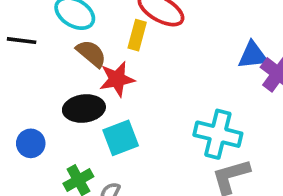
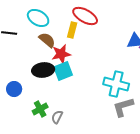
cyan square: (121, 138) -> (63, 71), moved

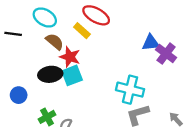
yellow rectangle: (72, 30) -> (82, 31), turned -63
red star: (61, 54) -> (70, 57), turned 30

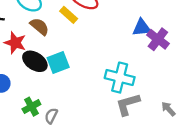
red star: (70, 57) -> (15, 43), moved
black ellipse: (50, 74) -> (35, 61), turned 40

